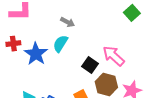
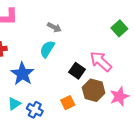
green square: (132, 13) -> (119, 28), moved
blue star: (36, 54) -> (22, 74), moved

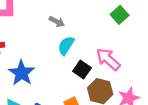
green square: (119, 28) -> (120, 15), moved
cyan semicircle: (47, 49) -> (66, 46), moved

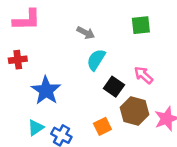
green square: (120, 15) -> (141, 25), moved, turned 36
pink arrow: (108, 59) -> (143, 75), size x0.7

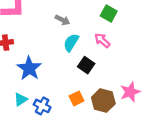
green square: (141, 25) -> (109, 14), turned 35
pink arrow: (143, 75) -> (102, 40), moved
brown hexagon: (135, 111) -> (103, 101), moved

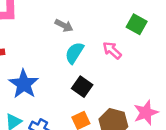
green square: (109, 14) -> (137, 24), moved
black square: (86, 65) -> (82, 87), moved

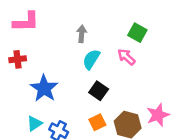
green square: (137, 24) -> (137, 33), moved
gray arrow: (64, 26) -> (82, 34), turned -112

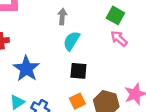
pink arrow: (126, 57) -> (119, 39), moved
black square: (99, 91) -> (78, 71), turned -30

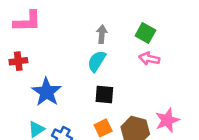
gray arrow: (62, 17) -> (102, 34), moved
pink arrow: (119, 39) -> (149, 59), turned -30

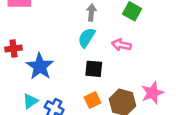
pink arrow: (149, 59) -> (121, 45), moved
red cross: (18, 61) -> (13, 48), moved

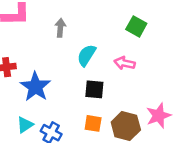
gray arrow: (91, 12) -> (60, 28), moved
orange square: (93, 100) -> (93, 123), turned 35

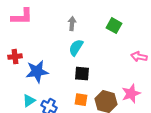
gray arrow: (60, 28) -> (72, 24), moved
pink arrow: (125, 63) -> (139, 57), moved
blue star: (35, 87) -> (37, 72), turned 30

